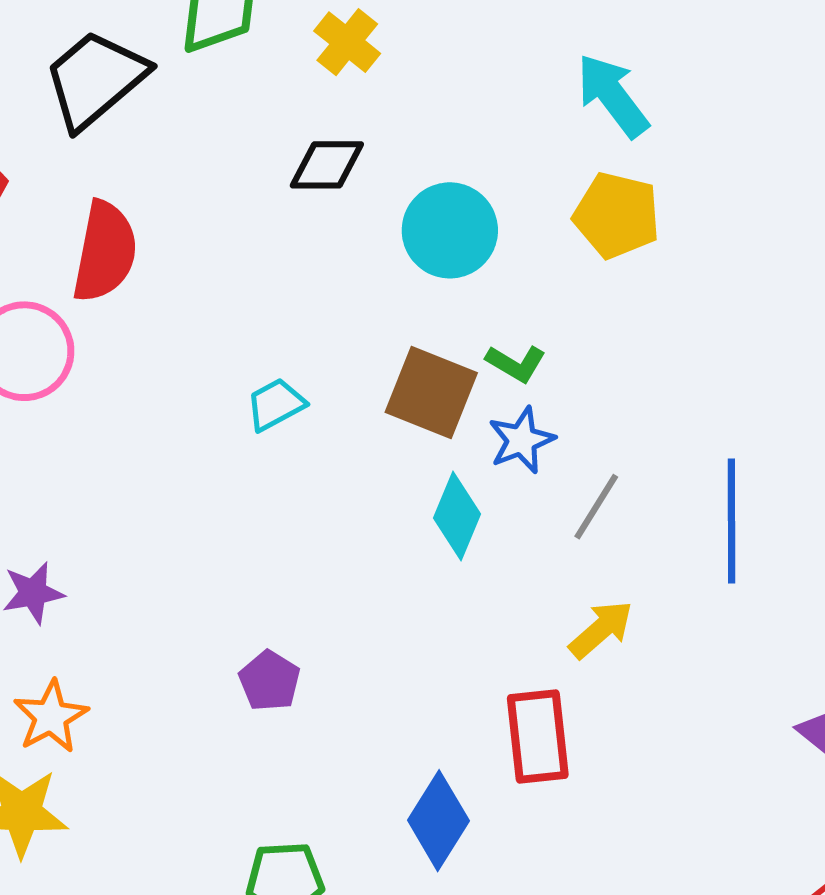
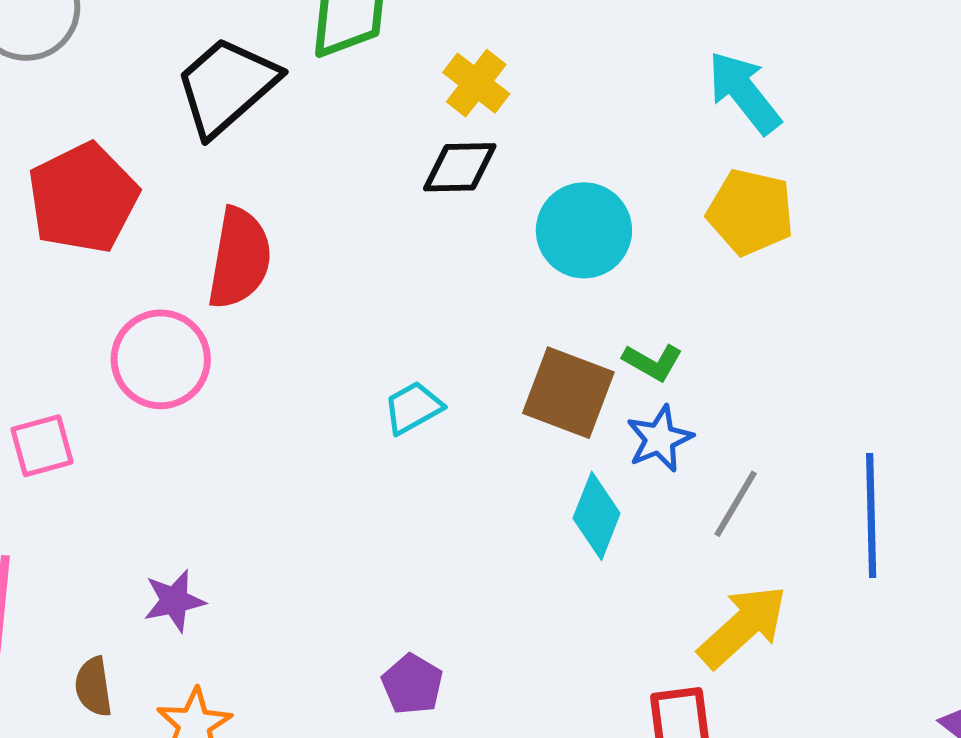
yellow cross: (347, 42) -> (476, 83), moved
yellow arrow: (601, 629) -> (743, 626), size x1.4

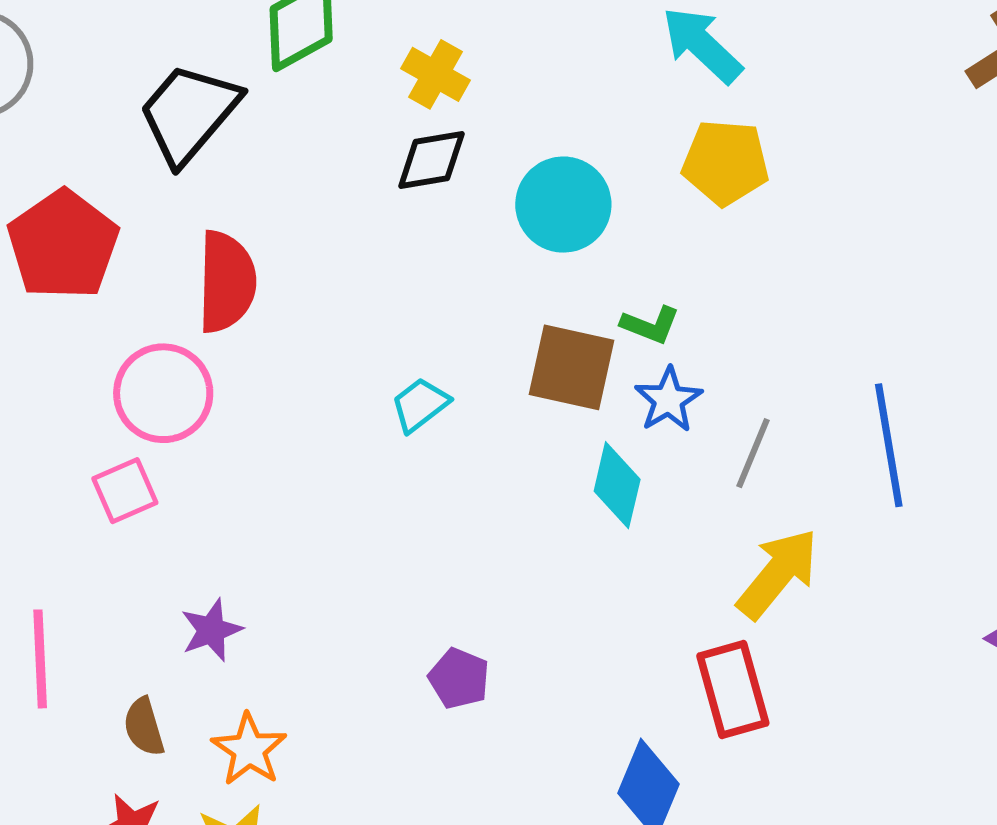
pink square: (42, 446) -> (125, 491), moved

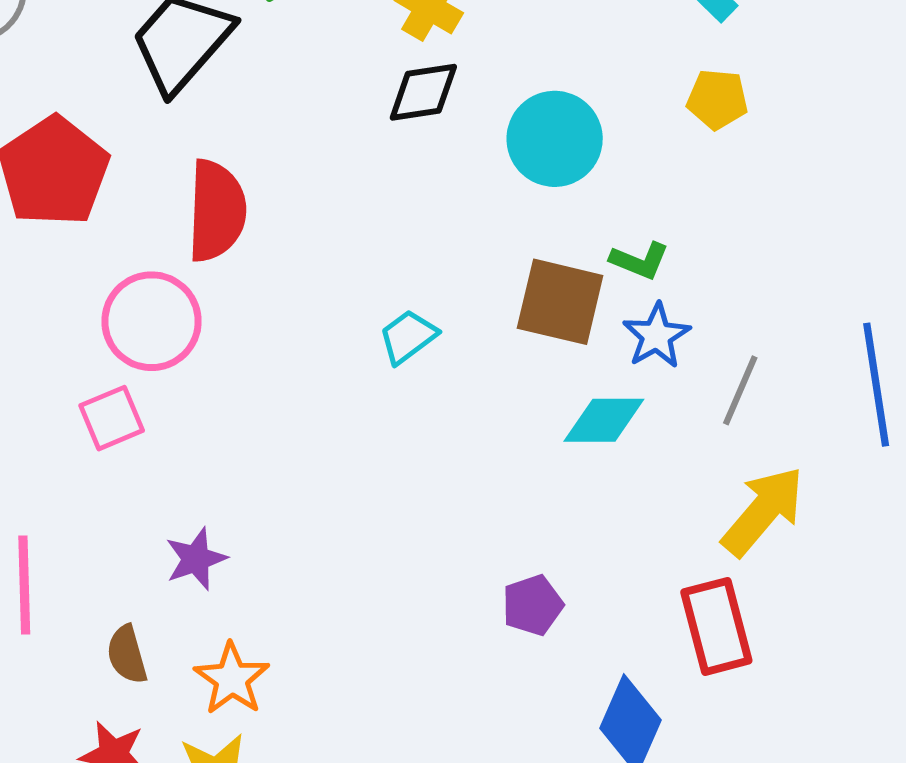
yellow pentagon: (726, 162) -> (717, 99), size x0.7
cyan diamond: (617, 485) -> (604, 420), turned 76
purple pentagon: (459, 678) -> (533, 605), moved, turned 30

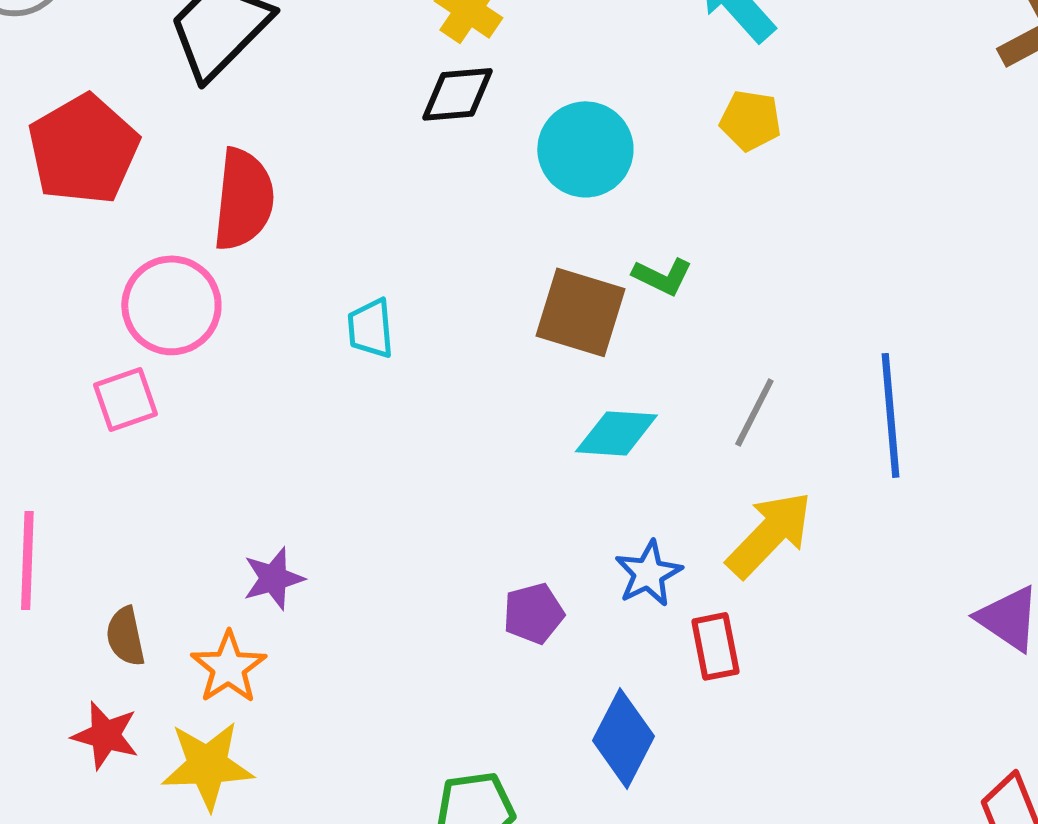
blue star: (656, 336) -> (648, 573), moved
cyan trapezoid: (408, 337) -> (370, 328), moved, turned -62
purple star: (196, 559) -> (273, 578), moved
red rectangle: (716, 626) -> (715, 646), size x0.7

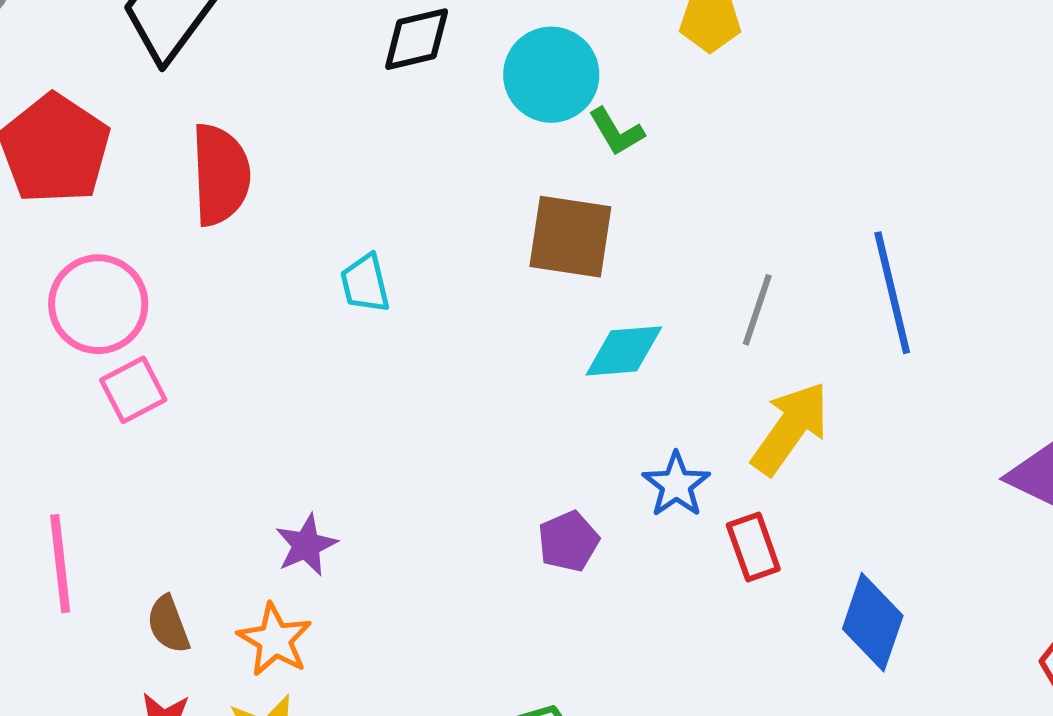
green L-shape: (662, 276) -> (616, 132), moved, turned 42
pink circle: (171, 305) -> (98, 304), moved
blue diamond: (623, 738) -> (873, 622), moved

